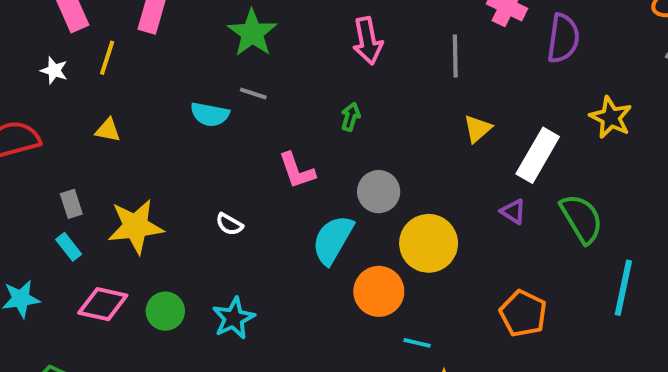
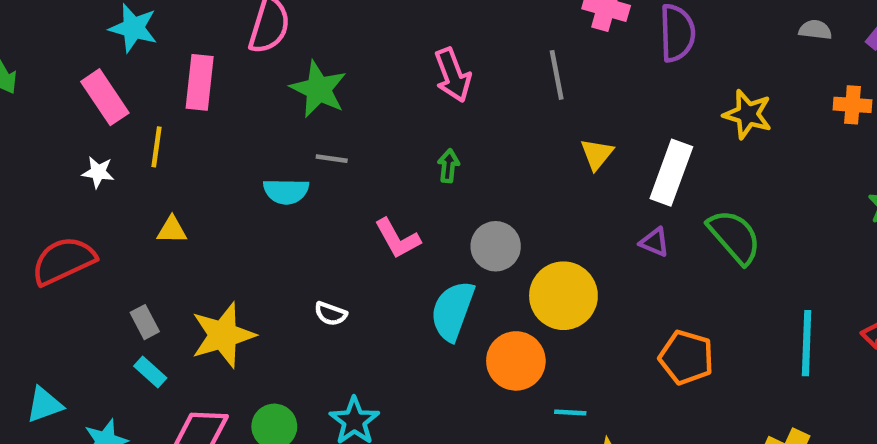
cyan line: (623, 288) -> (807, 343), moved

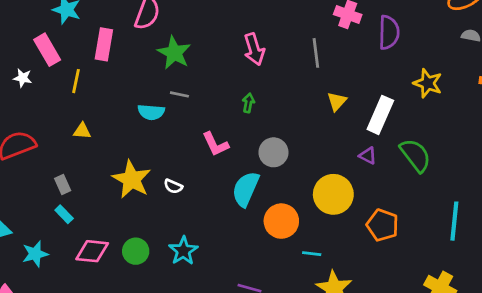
white star: (98, 172) -> (23, 78), moved
yellow circle: (563, 296) -> (333, 194), moved
yellow star: (223, 335) -> (132, 179), moved, turned -30

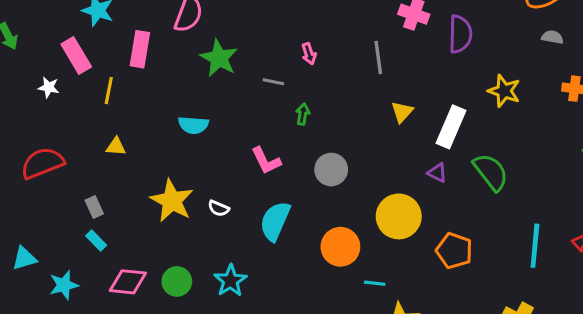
pink arrow: (254, 49) -> (309, 54), size x0.6
gray line: (179, 94) -> (273, 82), moved
cyan semicircle: (246, 189) -> (275, 221), moved

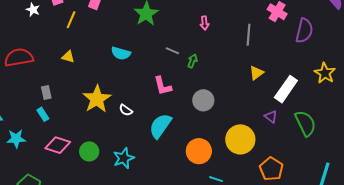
gray line: (273, 82) -> (172, 51), moved

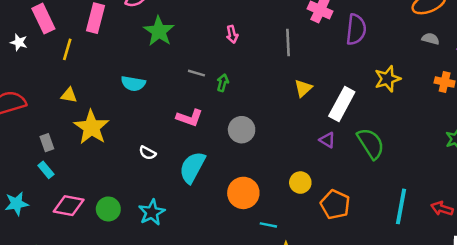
yellow star: (325, 73) -> (387, 79), turned 30
pink L-shape: (163, 86) -> (189, 118), turned -50
yellow star: (97, 99) -> (91, 127), moved
yellow circle: (240, 139) -> (300, 183), moved, size x0.6

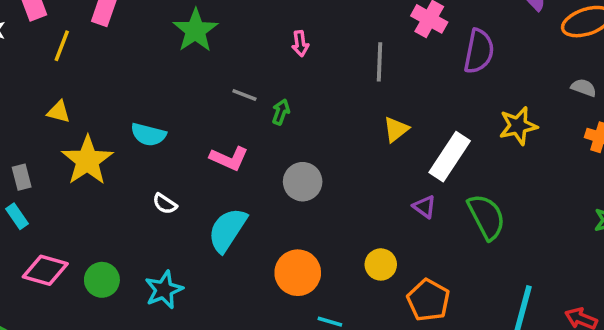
gray semicircle: (431, 39) -> (584, 88), moved
cyan semicircle: (133, 84) -> (148, 135), moved

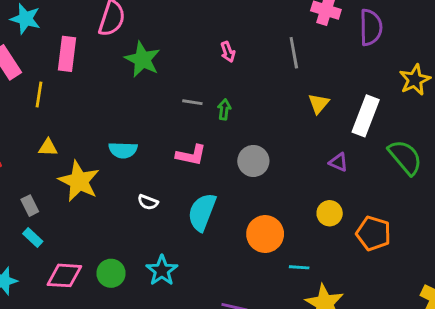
purple triangle: (424, 207) -> (338, 162), moved

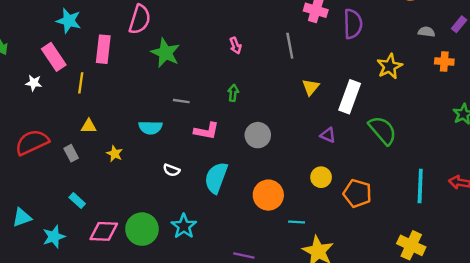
gray line: (192, 102) -> (181, 101), moved
yellow star: (79, 181) -> (115, 154), size x0.5
gray rectangle: (30, 206) -> (71, 153), moved
green circle: (111, 273) -> (142, 229), size x1.4

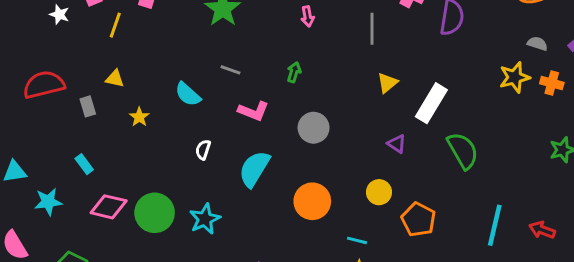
yellow star: (390, 66) -> (515, 77), moved
cyan semicircle: (150, 128) -> (188, 94), turned 30
white semicircle: (171, 170) -> (203, 150), turned 77
cyan line: (297, 222) -> (357, 240), moved

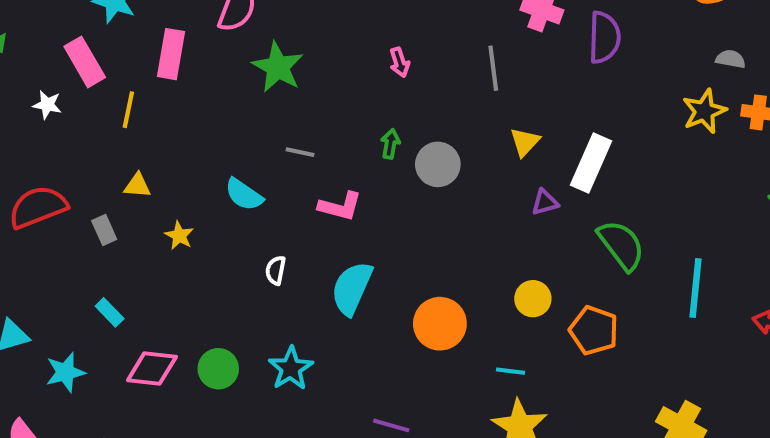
gray circle: (314, 128) -> (438, 164), moved
purple triangle: (397, 144) -> (545, 202), moved, turned -42
green semicircle: (463, 151) -> (621, 245), moved
green circle: (155, 213) -> (218, 369), size x0.7
cyan line: (495, 225) -> (696, 288), moved

